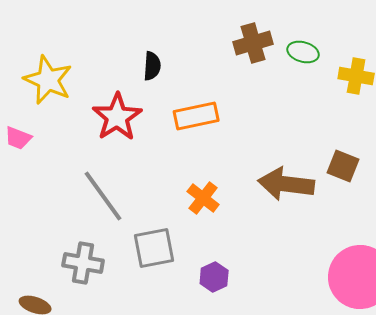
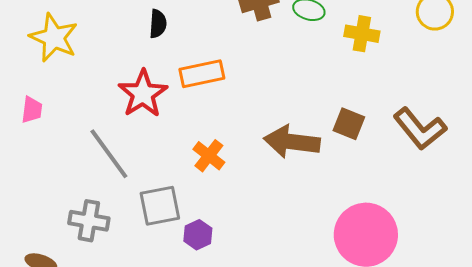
red star: (117, 117) -> (143, 94), moved
pink trapezoid: (18, 138) -> (32, 110), moved, turned -104
purple hexagon: (214, 277) -> (198, 235), moved

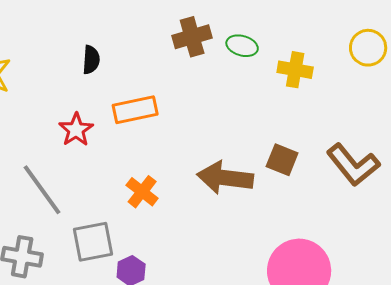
red star: (143, 94) -> (76, 130), size x0.7

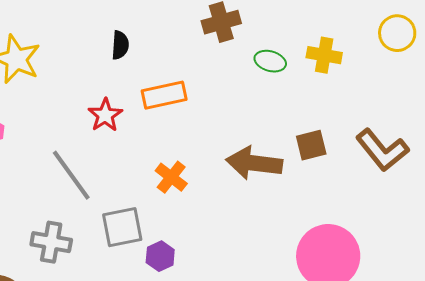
green ellipse: (242, 46) -> (270, 61), moved
brown square: (282, 160) -> (311, 145), turned -36

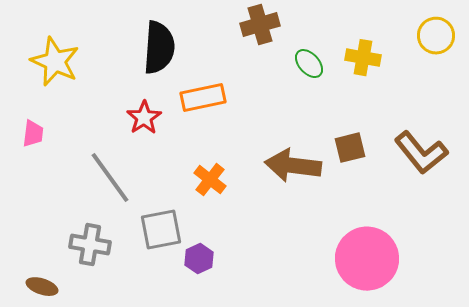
black semicircle: (120, 45) -> (159, 48), size x1.8
green ellipse: (270, 61) -> (309, 64), turned 32

